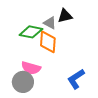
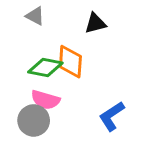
gray triangle: (50, 23) -> (35, 16), moved
green diamond: (31, 32) -> (45, 67), moved

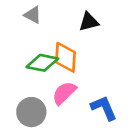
pink semicircle: (45, 100) -> (64, 93), moved, turned 120
blue L-shape: (112, 116) -> (104, 108), turned 100

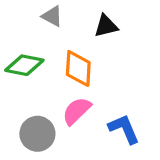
gray triangle: (33, 15) -> (52, 16), moved
green diamond: (42, 63) -> (24, 65), moved

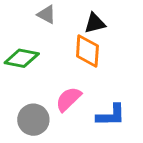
orange diamond: (78, 68) -> (87, 51), moved
blue L-shape: (124, 129) -> (111, 115), turned 112

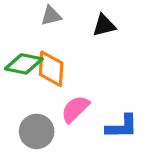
gray triangle: (47, 14) -> (51, 16), turned -42
orange diamond: (87, 51) -> (51, 69), moved

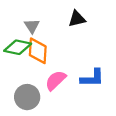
gray triangle: (51, 16) -> (32, 26), moved, turned -49
blue L-shape: (122, 127) -> (92, 78), moved

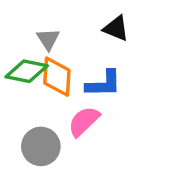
black triangle: (77, 19) -> (116, 28), turned 36
blue L-shape: (92, 78) -> (103, 84), moved

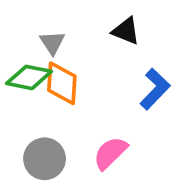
blue L-shape: (103, 84) -> (155, 89), moved, turned -45
pink semicircle: (84, 121) -> (110, 153), moved

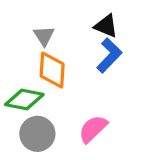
green diamond: (29, 77) -> (24, 100), moved
blue L-shape: (155, 89) -> (109, 55), moved

